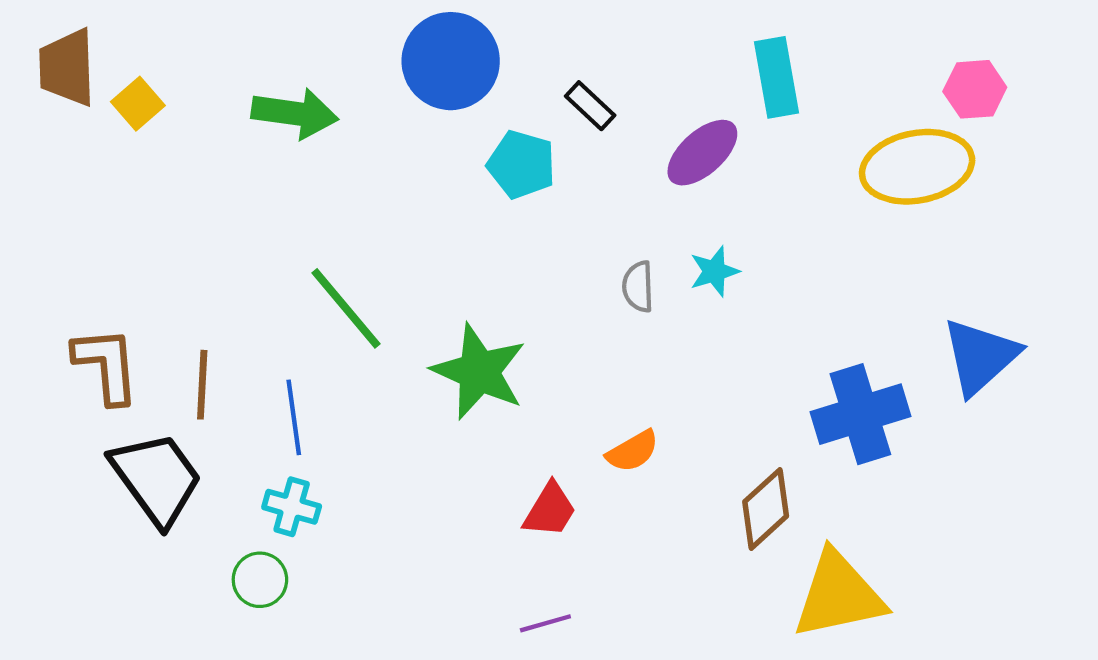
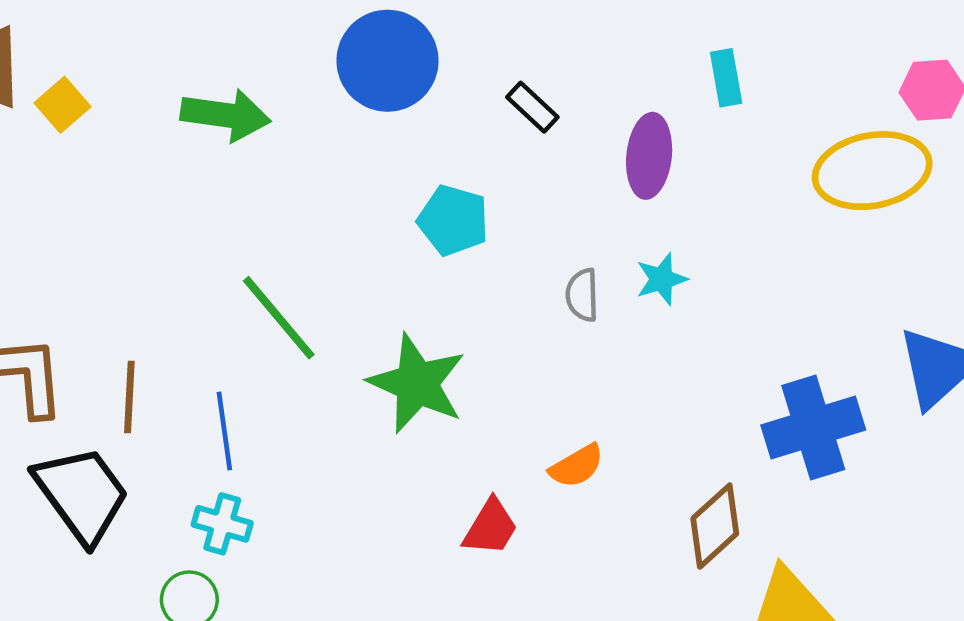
cyan rectangle: (777, 77) -> (726, 78), size x0.7
purple ellipse: (702, 153) -> (649, 156), turned -42
cyan pentagon: (521, 165) -> (453, 220), moved

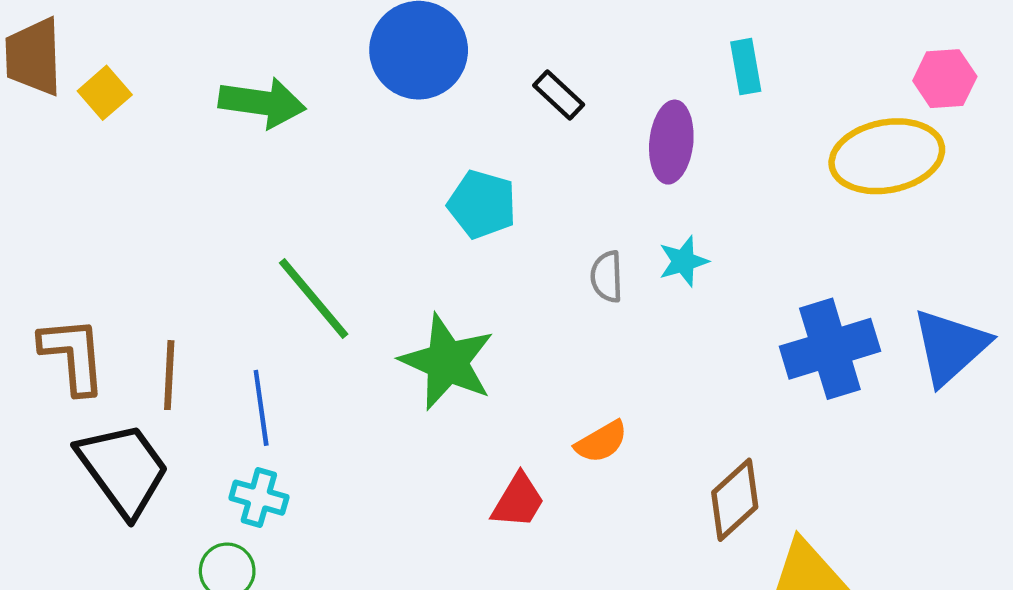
blue cross: (813, 428) -> (830, 349), moved

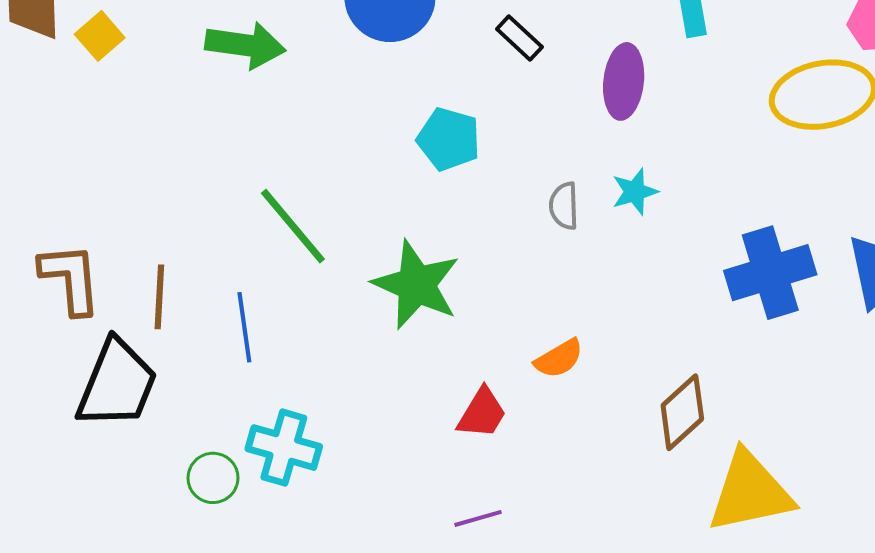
black trapezoid: (123, 469) -> (117, 384), turned 58
cyan cross: (259, 498) -> (284, 448), moved, size x1.4

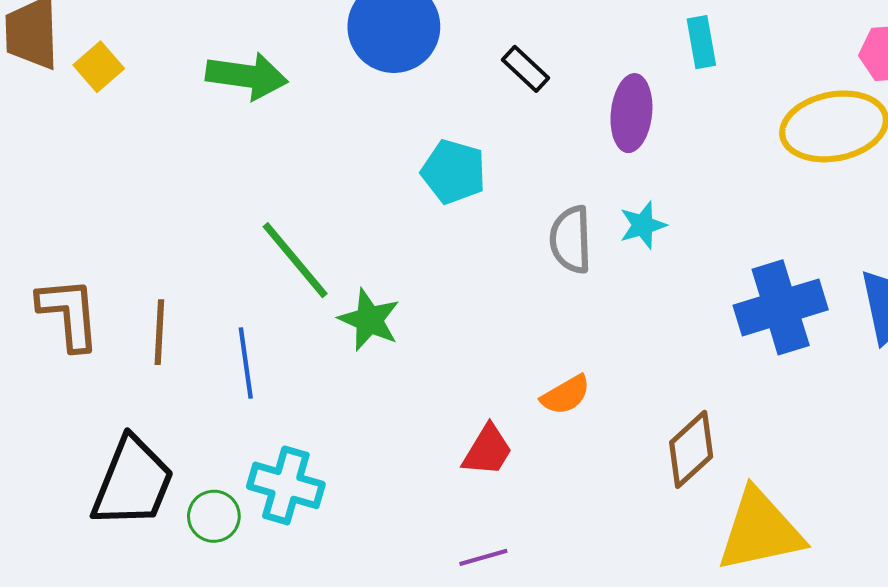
gray semicircle: (564, 206) -> (571, 240), size x1.4
green star: (416, 285) -> (369, 320), moved, size x0.7
black trapezoid: (117, 384) -> (133, 482), moved

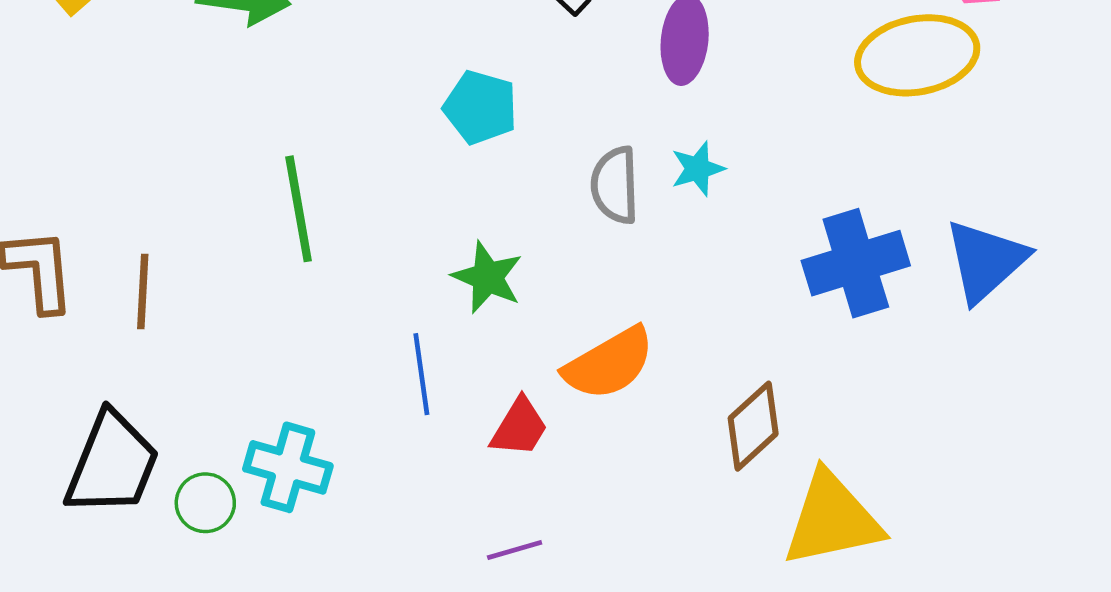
green line: (295, 260) -> (299, 209), turned 30
green star: (369, 320) -> (487, 277), moved
blue line: (246, 363) -> (421, 374), moved
orange semicircle: (566, 395) -> (609, 363), size x1.6

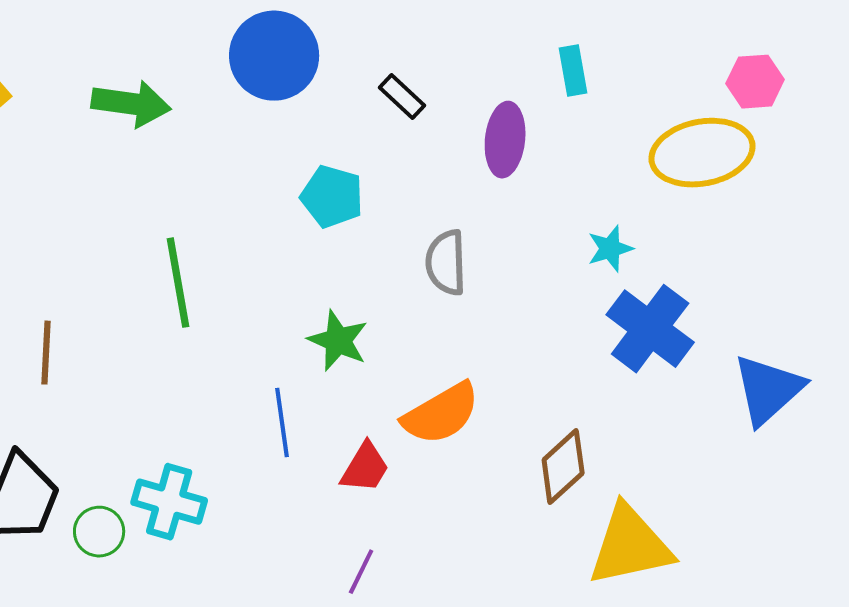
cyan star: (698, 169) -> (610, 249), moved
blue triangle: (986, 261) -> (768, 390), moved
blue cross: (856, 263) -> (650, 329), turned -36
purple line: (515, 550) -> (361, 572), turned -48

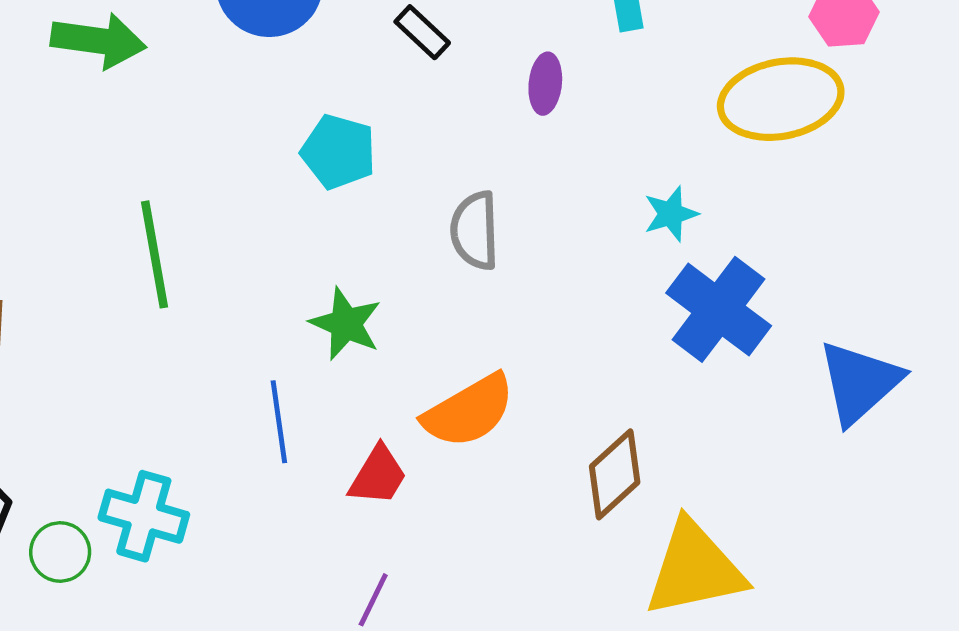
purple ellipse: (505, 140) -> (545, 84), size x0.7

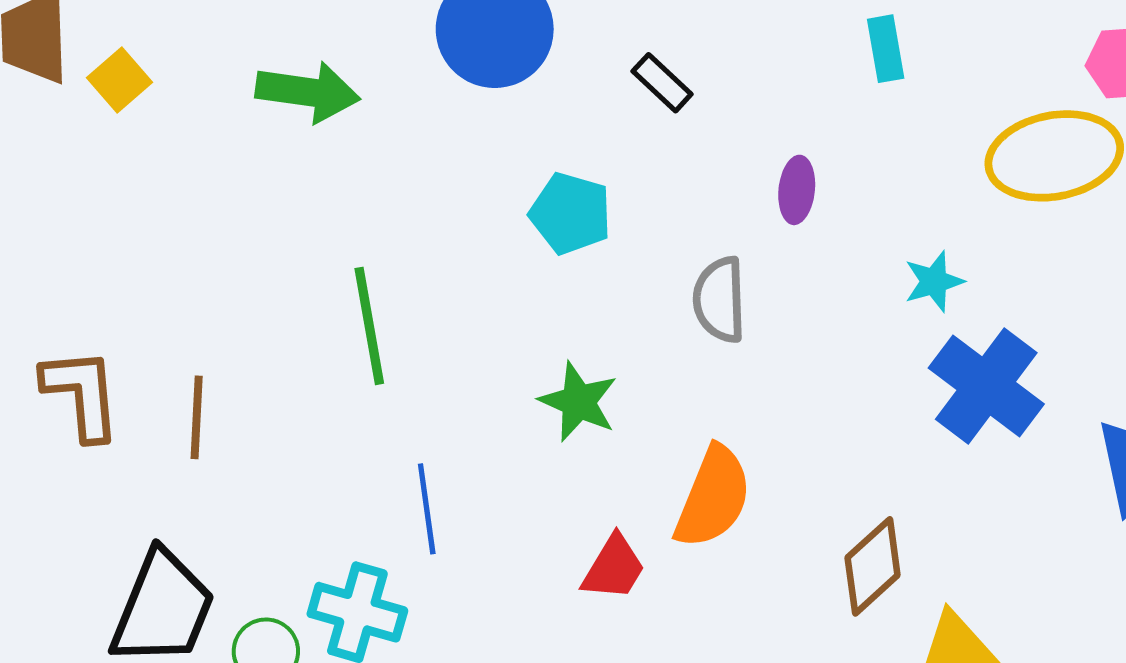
purple ellipse: (545, 84) -> (797, 190), moved
orange semicircle: (469, 411) -> (713, 497), turned -38
blue line: (279, 422) -> (427, 509), moved

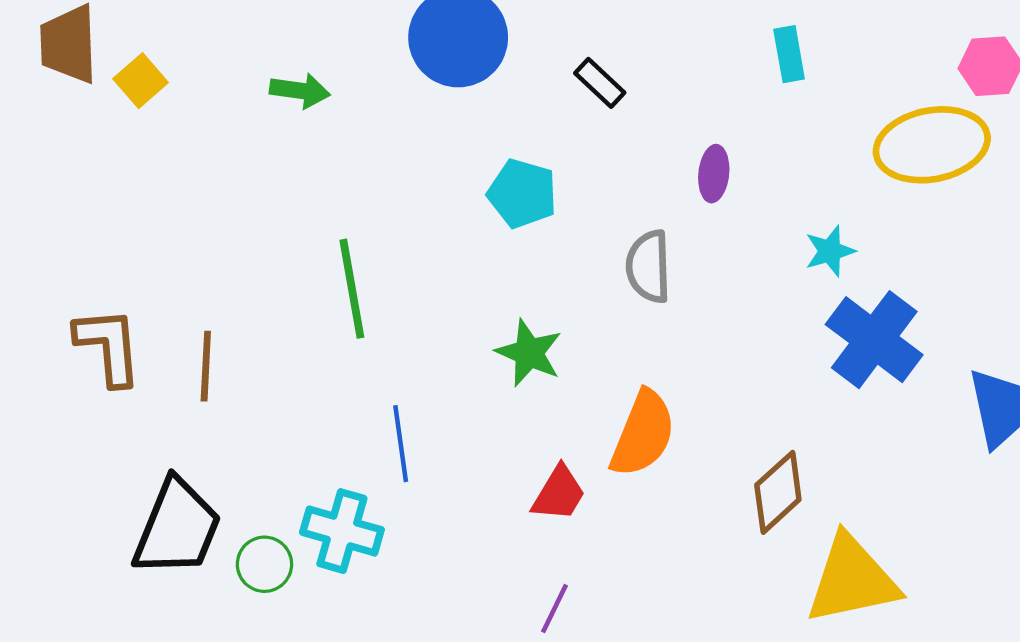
green arrow: (308, 92) -> (300, 91), size x0.7

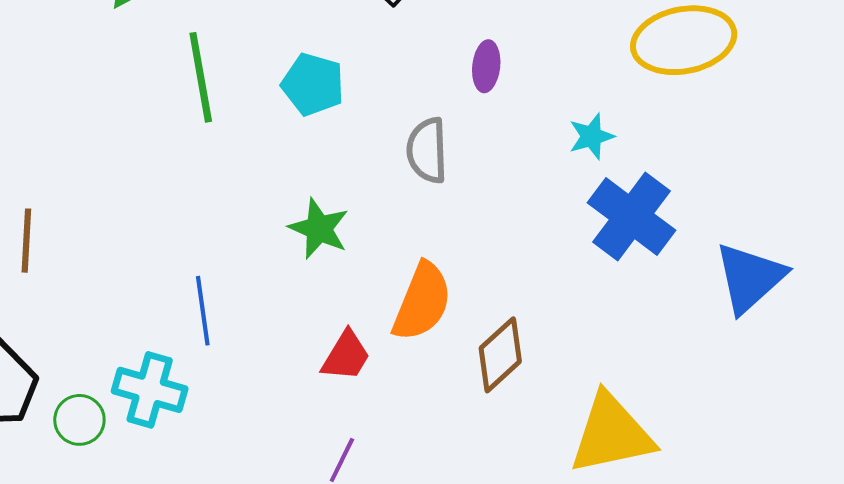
green line: (352, 289) -> (201, 77), moved
brown diamond: (778, 492) -> (500, 355), moved

